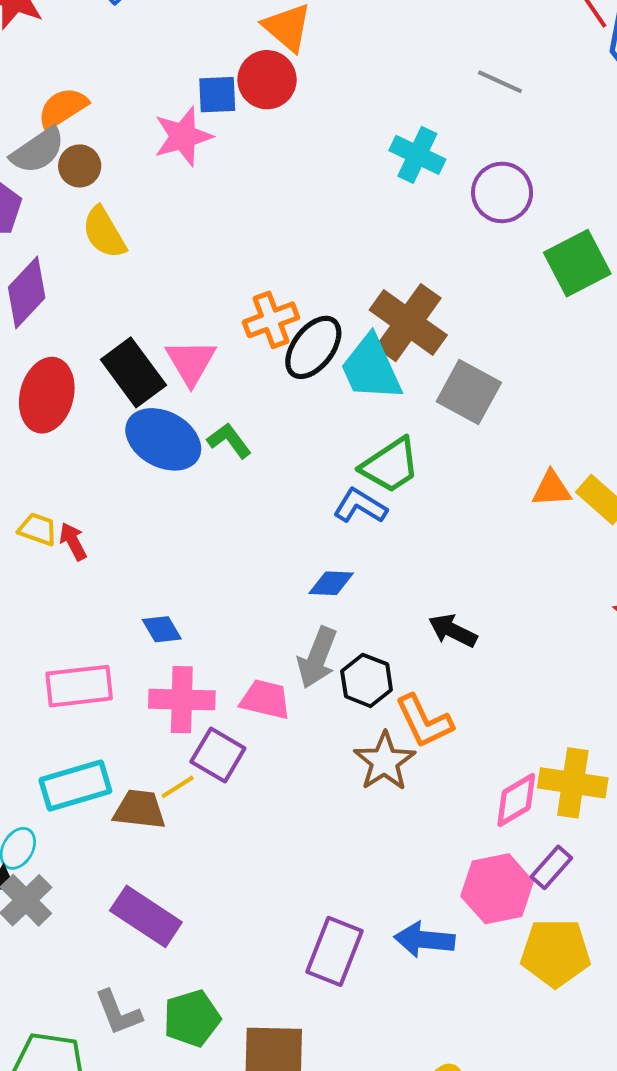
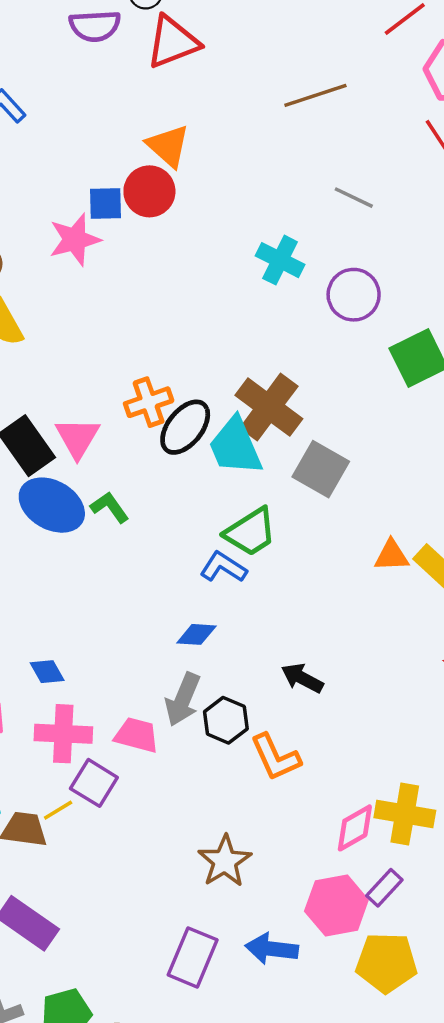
brown star: (385, 761) -> (225, 861), moved

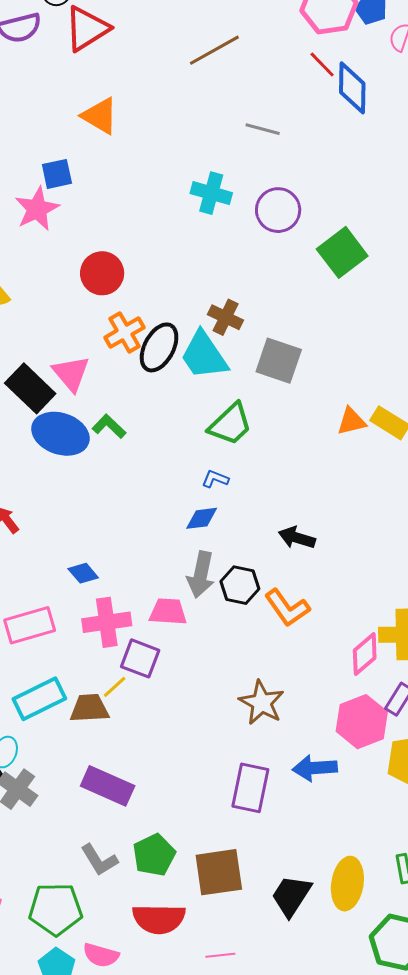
red circle: (149, 191) -> (102, 273), moved
brown cross: (269, 407) -> (226, 317), size x0.6
blue L-shape: (223, 567) -> (215, 479), moved, size x0.7

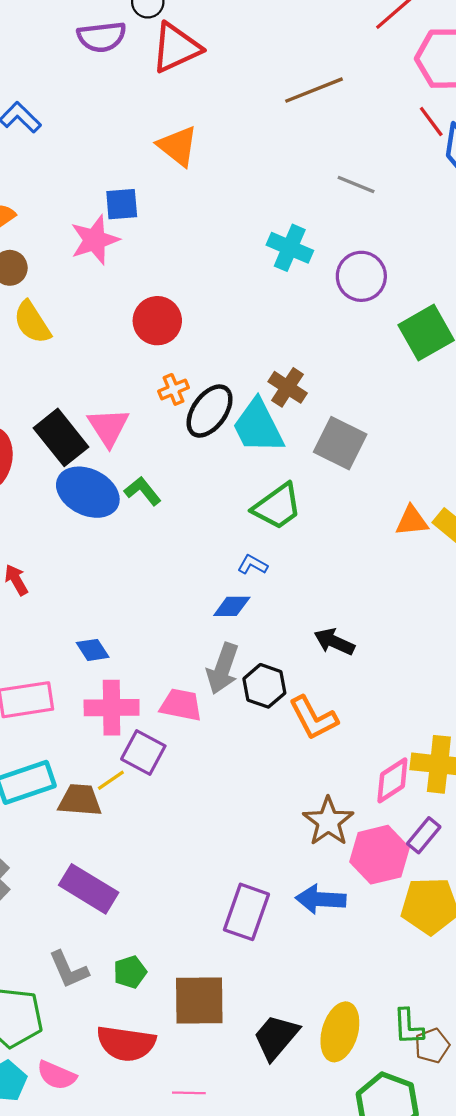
orange cross: (125, 332) -> (174, 389), size x0.7
brown star: (262, 703) -> (328, 821), moved
green pentagon: (154, 855) -> (130, 972), size x0.7

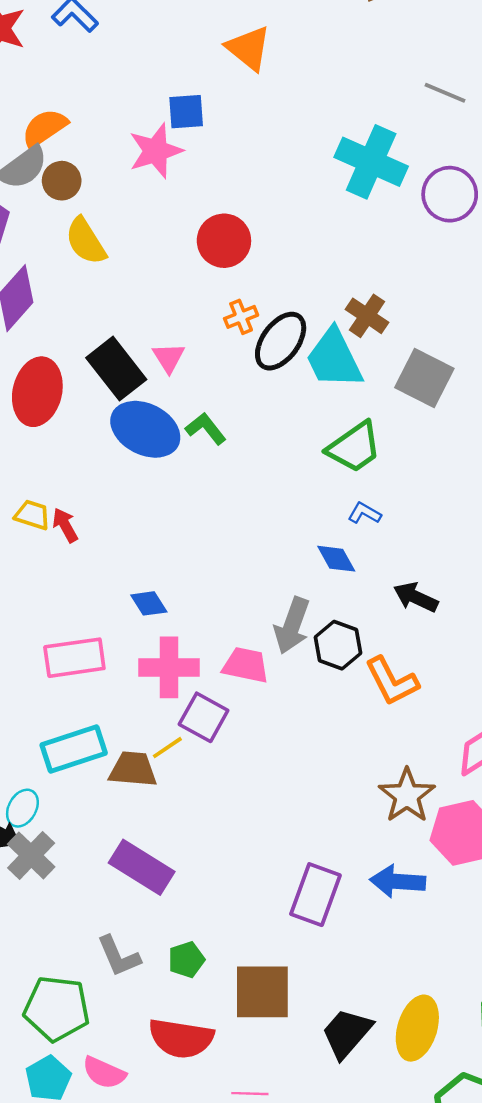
cyan cross: (290, 248) -> (371, 162), size x1.4
pink triangle: (108, 427) -> (169, 358), size x0.7
blue L-shape: (253, 565) -> (364, 513), moved
blue diamond: (232, 606) -> (336, 559), moved, turned 60

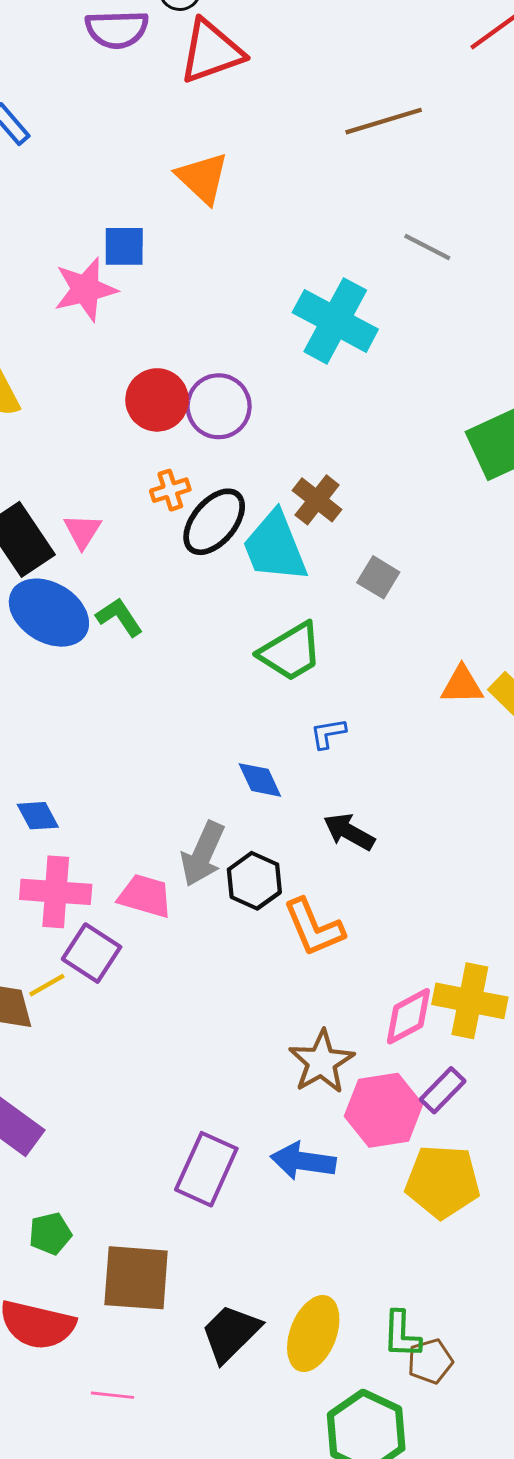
purple circle: (450, 194) -> (219, 406), moved
gray square: (424, 378) -> (378, 577), size x0.6
blue L-shape: (364, 513) -> (328, 733), moved, turned -44

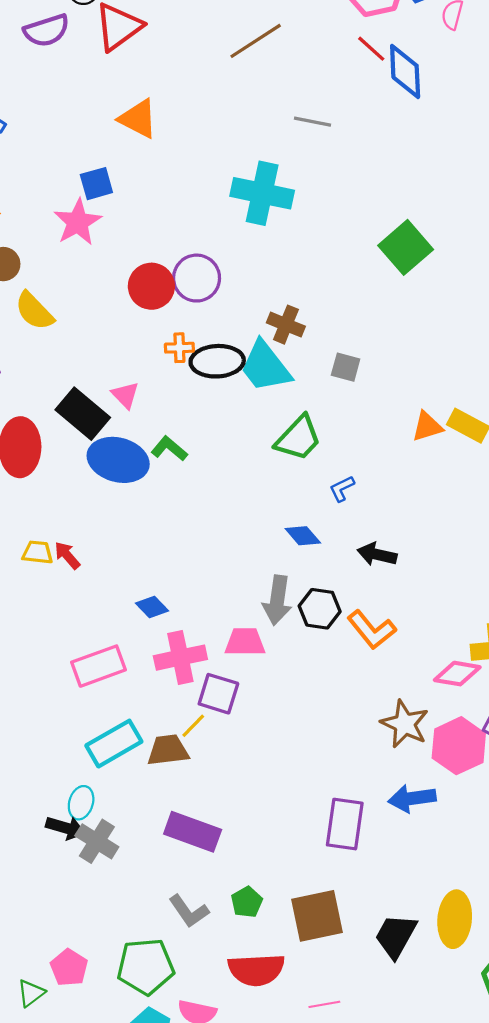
orange cross: (170, 490) -> (179, 348), turned 32
black ellipse: (214, 522) -> (217, 361), turned 63
pink diamond: (408, 1016) -> (457, 674), turned 54

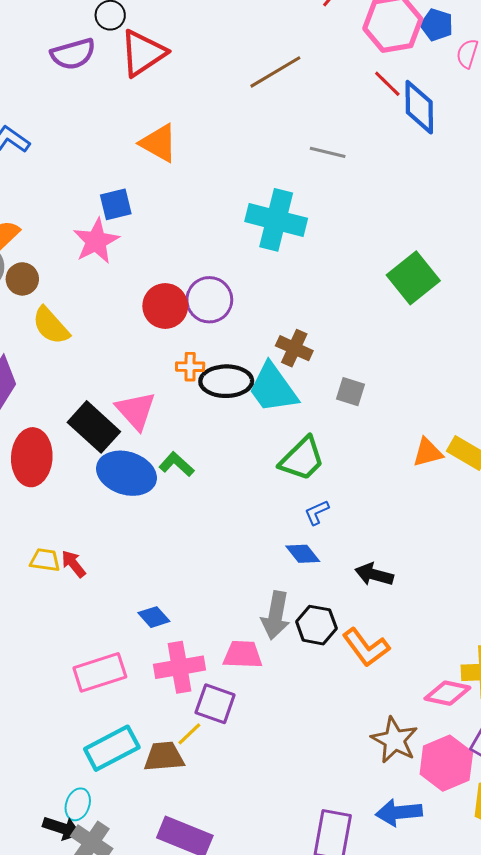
pink triangle: (125, 395) -> (136, 411), size x1.5
blue L-shape: (342, 489) -> (317, 512), moved

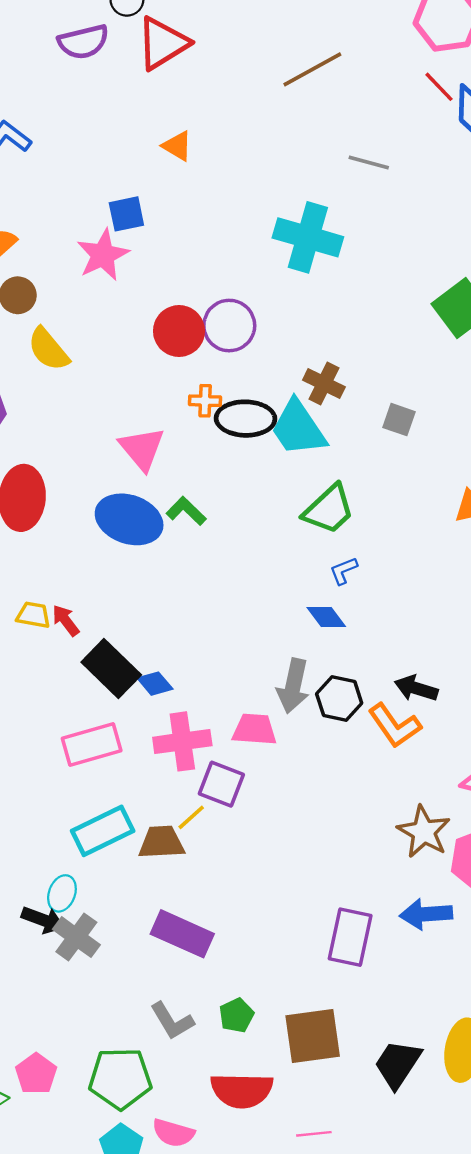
orange triangle: (159, 143) -> (177, 146), size x0.7
gray square: (350, 392) -> (399, 420), moved
black rectangle: (94, 427) -> (111, 668), moved
black arrow: (374, 575) -> (416, 688), moved

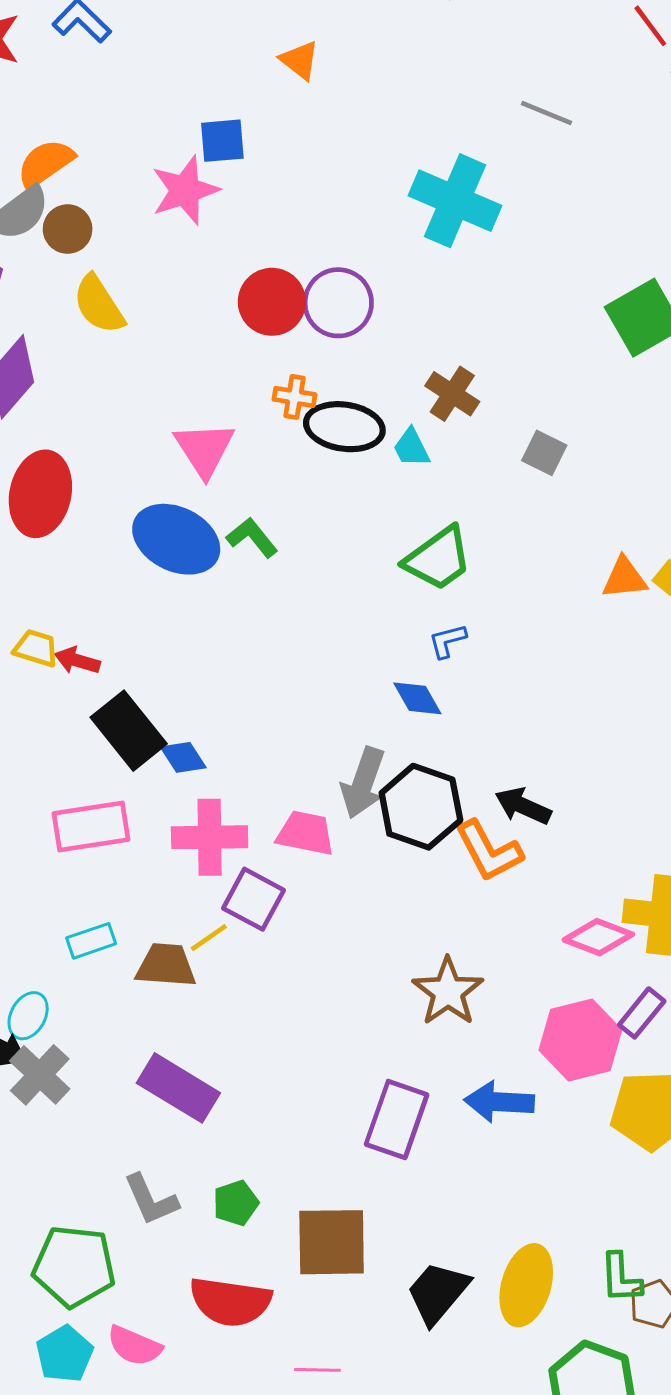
cyan trapezoid: (298, 428) -> (412, 448), size x0.5
red arrow: (66, 620) -> (77, 661), turned -44
black hexagon: (339, 698) -> (421, 807), size x1.4
cyan rectangle: (103, 831) -> (91, 941), size x0.6
brown star: (424, 832) -> (448, 992), moved

